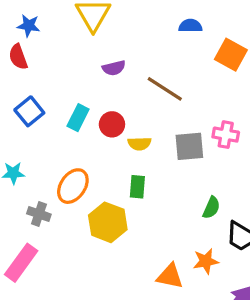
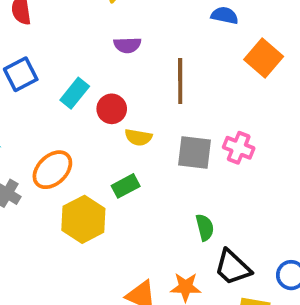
brown line: (165, 89) -> (180, 81), turned 45
green rectangle: (137, 187) -> (126, 186), turned 45
green semicircle: (211, 208) -> (205, 227), turned -50

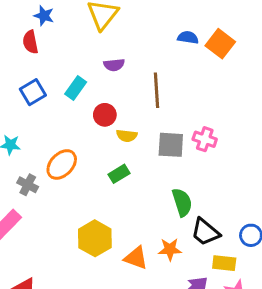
orange square: (264, 58) -> (220, 44), moved
cyan rectangle: (75, 93) -> (76, 88), moved
yellow hexagon: (83, 219) -> (95, 238), moved
green semicircle: (205, 227) -> (182, 202), size x1.4

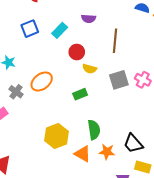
gray square: (171, 145) -> (119, 80), turned -30
green semicircle: (182, 202) -> (94, 130), moved

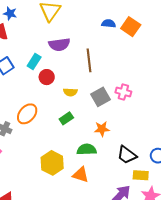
purple semicircle: (89, 19) -> (59, 45), size x1.5
red circle: (77, 52) -> (47, 77), moved
green semicircle: (94, 130) -> (87, 149), turned -72
orange star: (107, 152) -> (102, 129), moved

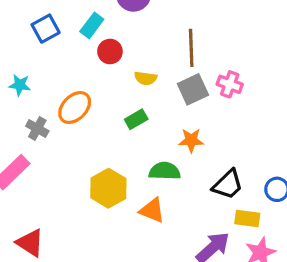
brown line: (89, 60) -> (191, 48), moved
black trapezoid: (127, 155) -> (228, 184), turned -85

